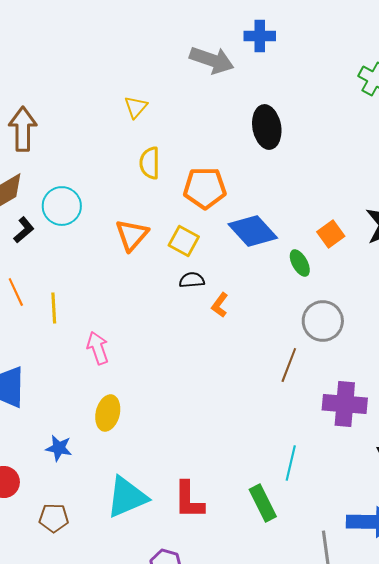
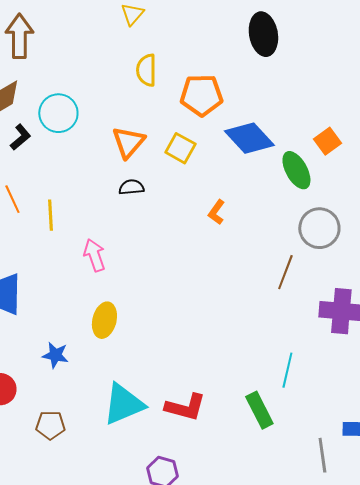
green ellipse: (300, 263) -> (296, 170), size x1.4
black semicircle: (192, 280) -> (131, 187), moved
red L-shape: (189, 500) -> (185, 407), turned -75

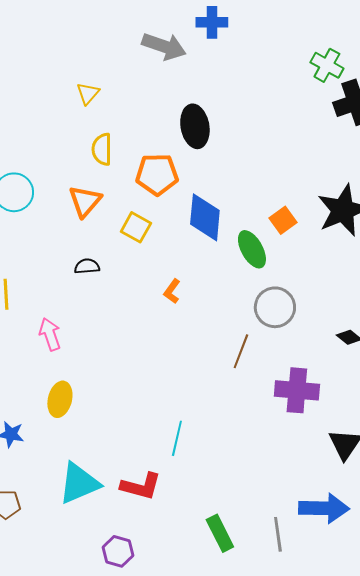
black ellipse: (263, 34) -> (195, 126), moved
blue diamond: (249, 138) -> (205, 217), turned 48
orange triangle: (128, 142) -> (85, 201), moved
cyan line: (287, 370) -> (177, 438), moved
green rectangle: (259, 410) -> (220, 533), moved

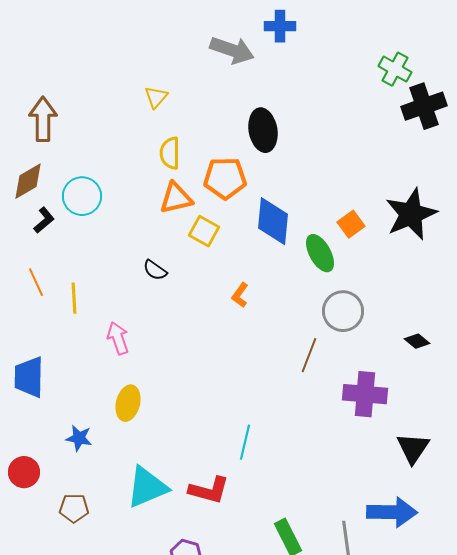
orange triangle: (85, 201) -> (176, 198), moved, turned 36
black semicircle: (87, 266) -> (155, 270), turned -140

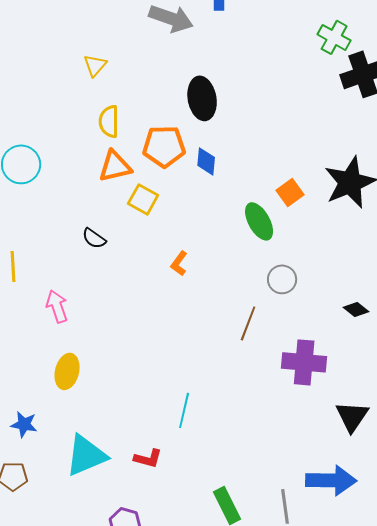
blue diamond: (273, 221) -> (206, 161), moved, size x0.6
gray circle: (343, 311) -> (282, 279), size x0.7
blue star: (79, 438) -> (24, 424), moved
red L-shape: (209, 490) -> (148, 458), size x0.7

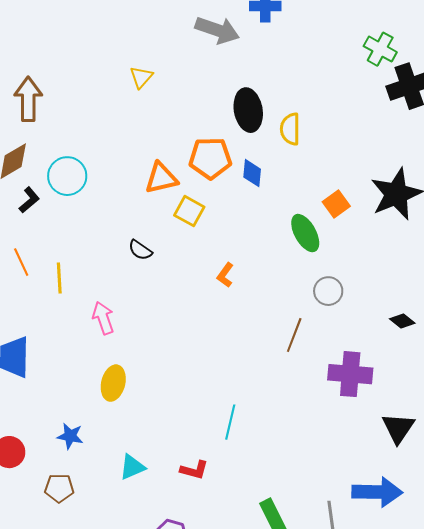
yellow semicircle: (109, 121) -> (290, 129), moved
cyan triangle: (86, 455) -> (132, 467), size x0.6

